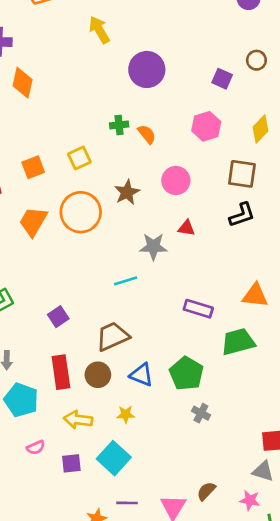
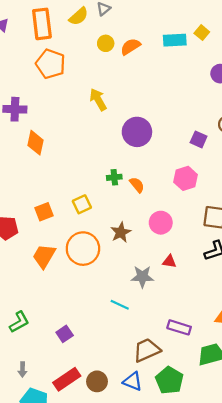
cyan line: (126, 281) -> (120, 305), turned 42
brown trapezoid: (112, 336) -> (147, 350), moved
red rectangle: (61, 372) -> (67, 379), turned 64

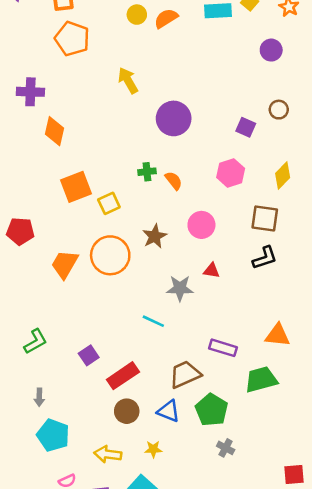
orange square: (44, 212) -> (76, 187), moved, size x1.4
red rectangle: (67, 379) -> (123, 376), moved

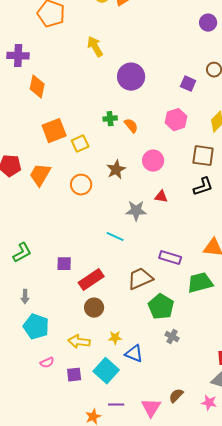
orange circle: (110, 255) -> (81, 185), size x0.7
orange trapezoid: (65, 264) -> (40, 175), moved
purple square: (89, 355) -> (64, 264), turned 35
blue triangle: (169, 411) -> (134, 354), moved

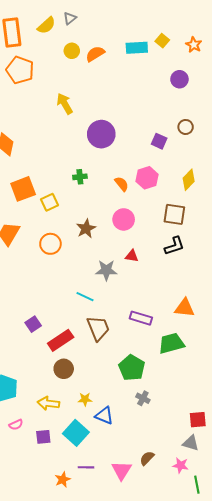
orange semicircle: (131, 126) -> (122, 184), moved
purple square: (64, 264) -> (33, 324), turned -35
brown trapezoid: (140, 279) -> (98, 328), moved, turned 92

